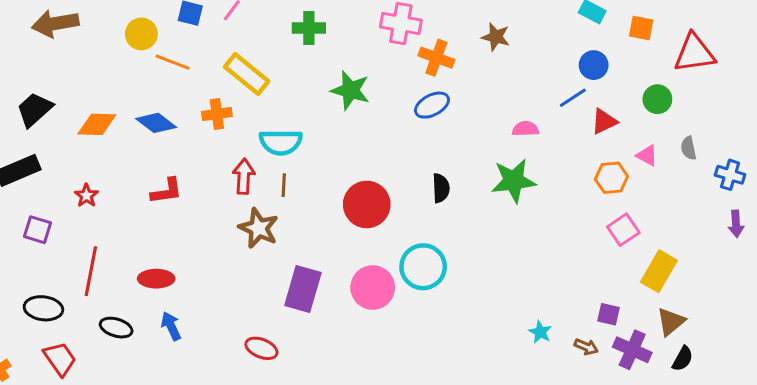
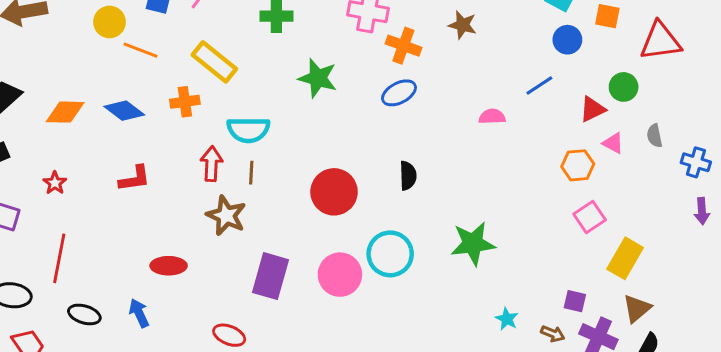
blue circle: (594, 65) -> (567, 40), moved
red triangle: (604, 121) -> (593, 109), moved
green star: (514, 181) -> (473, 244), moved
red ellipse: (156, 279) -> (169, 266), moved

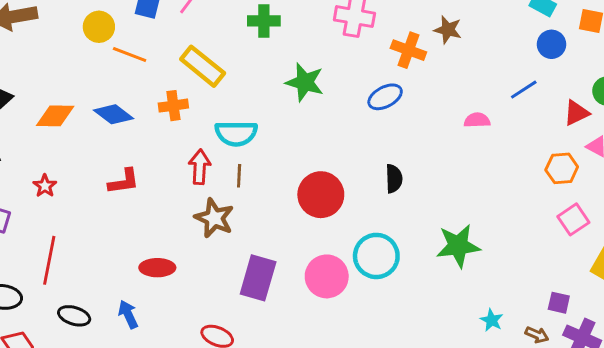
orange cross: (403, 46) -> (408, 50), moved

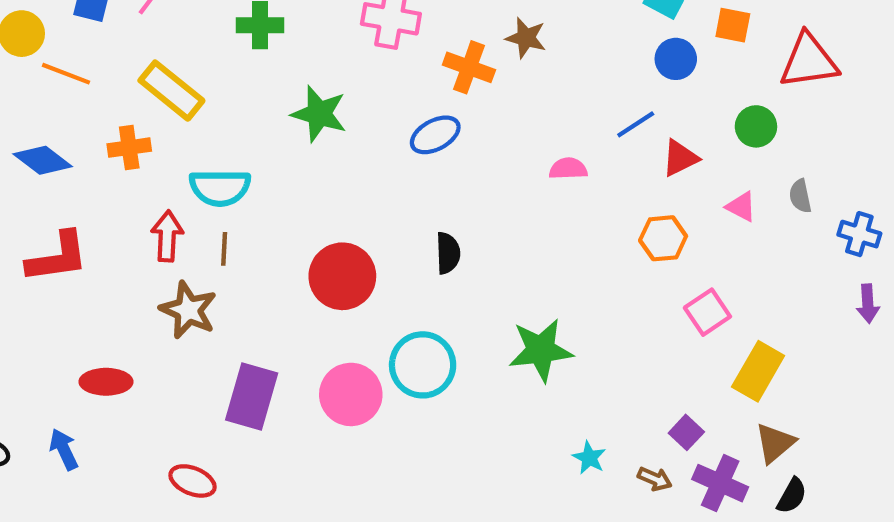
red triangle: (576, 113) -> (680, 158), moved
orange hexagon: (562, 168) -> (663, 238), moved
red L-shape: (124, 182) -> (57, 257), size x1.4
purple square: (559, 303) -> (686, 432), turned 30

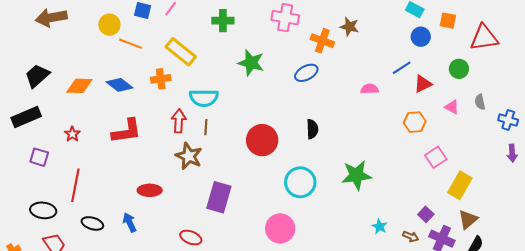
pink circle: (351, 394) -> (280, 228), moved

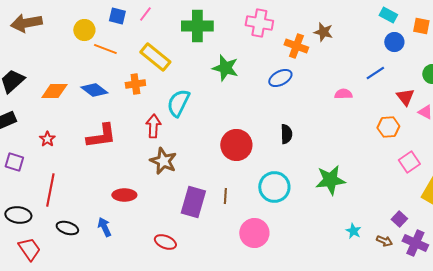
green cross: (223, 21) -> (197, 26), size x1.4
red triangle: (423, 84) -> (405, 97), moved, turned -42
cyan semicircle: (204, 98) -> (178, 103), turned 116
brown line: (206, 127) -> (225, 196), moved

